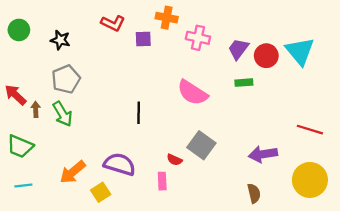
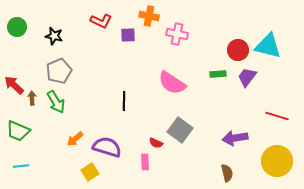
purple trapezoid: (238, 49) -> (247, 77), moved
cyan triangle: (300, 51) -> (268, 46), turned -36
orange arrow: (73, 172) -> (75, 139), moved, size x0.7

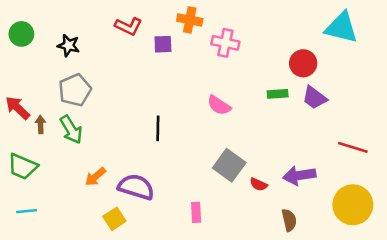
cyan triangle: (268, 46) -> (341, 28), moved
purple trapezoid: (247, 77) -> (315, 98), turned -90
pink semicircle: (172, 83) -> (219, 105), size x0.7
red semicircle: (156, 143) -> (259, 184), moved
pink rectangle: (145, 162) -> (196, 212), moved

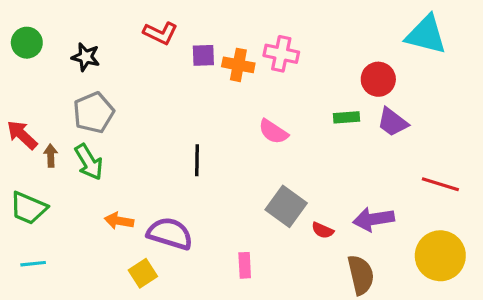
orange cross: (190, 20) -> (238, 65), moved
orange arrow: (95, 177) -> (119, 221), turned 50
brown semicircle: (289, 220) -> (361, 275), size x1.4

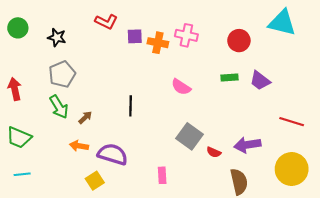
red circle: (378, 79) -> (239, 41), moved
red arrow: (22, 135) -> (15, 89), turned 35
brown arrow: (51, 156) -> (85, 117), moved, turned 48

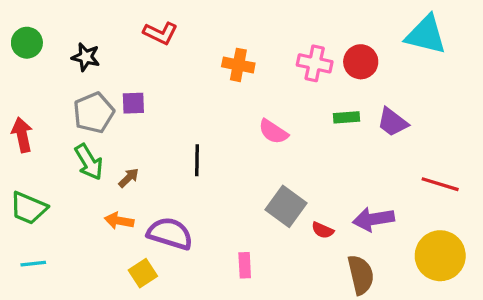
pink cross: (186, 35) -> (315, 63), moved
purple square: (135, 36) -> (133, 103), moved

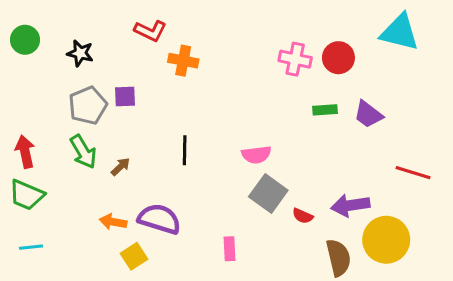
orange cross: (238, 65) -> (183, 61), moved
pink semicircle: (273, 132) -> (256, 155), moved, turned -40
red arrow: (22, 135) -> (25, 152), moved
orange arrow: (119, 221) -> (113, 222), moved
yellow circle: (440, 256) -> (386, 240), moved

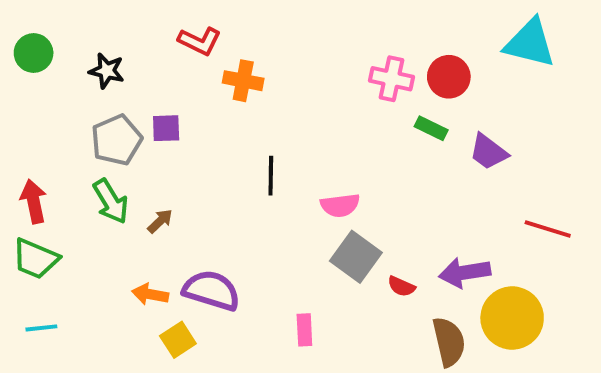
green rectangle: (325, 110) -> (431, 128), moved, turned 30
black line: (185, 150) -> (271, 176), moved

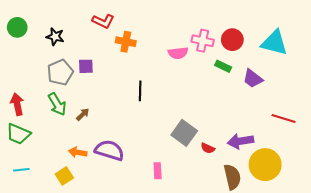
cyan triangle: (530, 43) -> (274, 43), moved
pink semicircle: (340, 205) -> (178, 53), moved
yellow square: (178, 340) -> (64, 176), moved

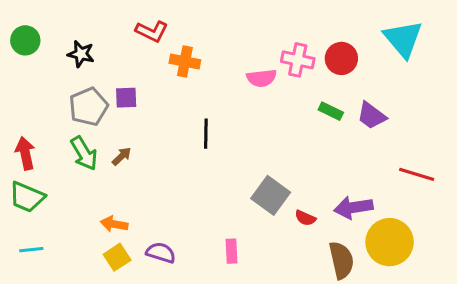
cyan triangle: (274, 43) -> (403, 39), moved, turned 36
green rectangle: (223, 66) -> (331, 111), moved
brown arrow: (83, 114) -> (122, 156), moved
purple semicircle: (109, 150) -> (161, 253), moved, size x0.7
yellow square: (64, 176) -> (117, 257), moved

